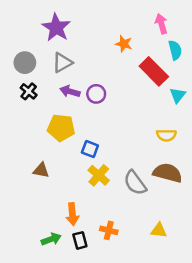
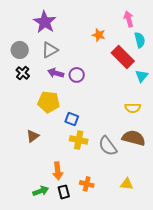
brown triangle: (41, 170) -> (33, 136), turned -48
yellow cross: (99, 175) -> (79, 140), turned -30

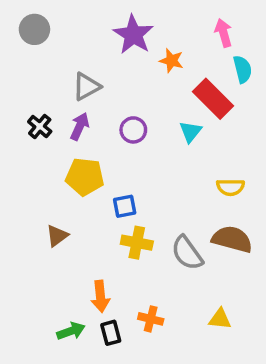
purple star: (45, 22) -> (133, 35), moved
gray circle: (20, 50) -> (34, 29), moved
purple arrow: (56, 73) -> (80, 126), moved, turned 98
cyan triangle: (142, 76) -> (191, 132), moved
blue square: (72, 119) -> (125, 206), turned -32

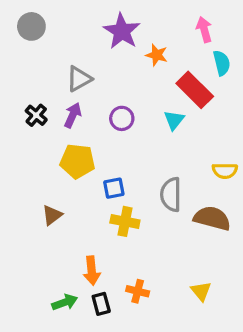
yellow semicircle: (230, 187) -> (225, 171), moved
gray semicircle: (187, 253) -> (171, 195), moved, turned 36
yellow triangle: (220, 319) -> (201, 291), turned 45

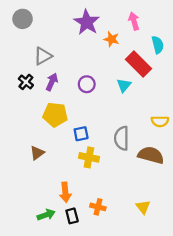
pink arrow: (204, 30) -> (134, 21), moved
gray triangle: (79, 79) -> (43, 56), moved

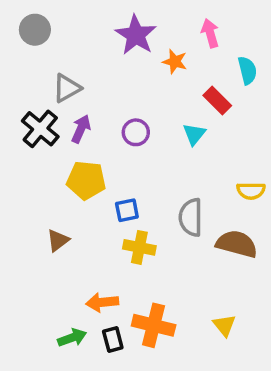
red rectangle: (138, 64) -> (217, 100), size x0.7
black cross: (26, 82) -> (40, 129), size x1.5
orange arrow: (65, 192) -> (102, 302), turned 90
orange cross: (98, 207) -> (154, 325), size x1.6

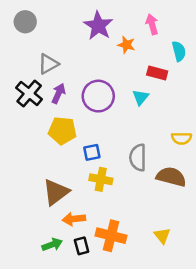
red rectangle: (217, 100) -> (157, 73), turned -30
purple circle: (136, 132) -> (98, 96), size x1.6
brown triangle: (58, 240) -> (56, 192), moved, size x1.6

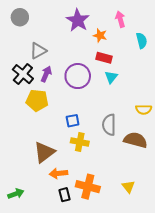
red rectangle: (157, 73) -> (104, 58), moved
yellow pentagon: (62, 131) -> (37, 100), moved
green arrow: (52, 245) -> (16, 194), moved

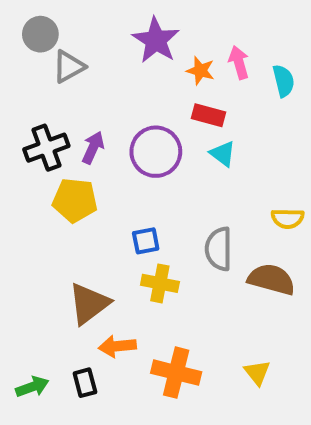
pink arrow: (120, 19) -> (239, 63), moved
gray triangle: (38, 51) -> (69, 67), moved
black cross: (23, 74) -> (46, 148), turned 30
cyan triangle: (111, 77) -> (223, 154), turned -32
black rectangle: (64, 195) -> (85, 383), moved

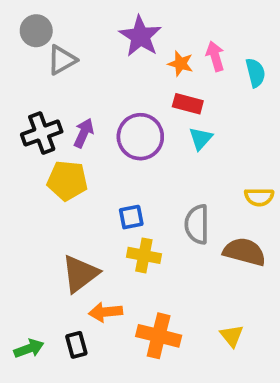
cyan triangle: (223, 154) -> (201, 138), turned 35

